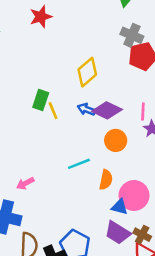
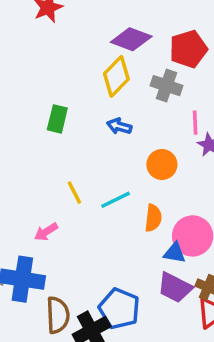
gray cross: (132, 35) -> (166, 86), moved
purple diamond: (107, 110) -> (131, 39), moved
yellow line: (53, 111) -> (74, 193), moved

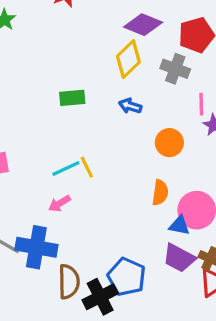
green rectangle: (57, 119) -> (72, 98), turned 70
cyan line: (116, 200) -> (66, 168), moved

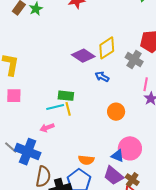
purple diamond: (143, 25) -> (83, 56), moved
green rectangle: (72, 98) -> (66, 96), moved
orange circle: (169, 143) -> (116, 112), moved
orange semicircle: (160, 193) -> (86, 160), moved, turned 77

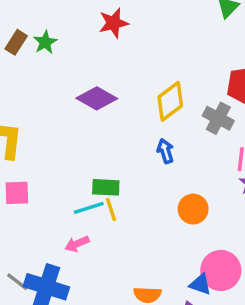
purple diamond: (83, 56) -> (97, 98), moved
blue arrow: (102, 77) -> (165, 151), turned 48

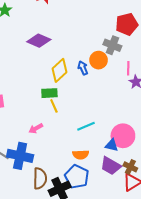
yellow diamond: (170, 101) -> (59, 70), moved
cyan line: (89, 208) -> (86, 126), moved
orange circle: (193, 209) -> (99, 60), moved

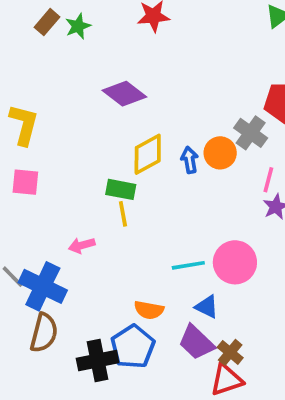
cyan line: (86, 126) -> (188, 265), moved
pink circle: (123, 136) -> (235, 262), moved
brown semicircle: (40, 178) -> (44, 333), moved

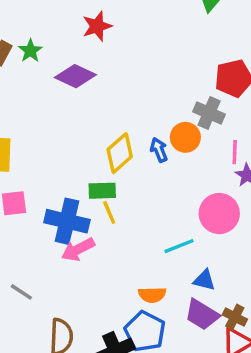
purple diamond: (124, 94) -> (75, 76), moved
pink arrow: (82, 245) -> (78, 249), size x1.4
pink circle: (235, 262) -> (219, 214), moved
blue cross: (43, 286) -> (67, 221), moved

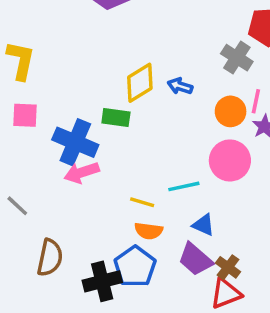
orange circle: (185, 137) -> (231, 111), moved
blue arrow: (159, 150) -> (180, 86), turned -60
yellow line: (109, 212) -> (142, 202), moved, turned -60

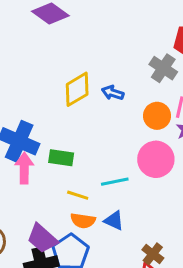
green rectangle: (116, 118) -> (61, 158), moved
pink arrow: (82, 173) -> (24, 168), turned 108
blue triangle: (203, 225) -> (114, 221), moved
purple trapezoid: (195, 259) -> (42, 238), moved

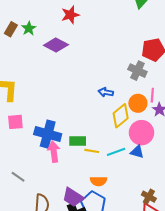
yellow diamond: (77, 89) -> (121, 116), moved
yellow line: (78, 195) -> (92, 151), moved
blue triangle: (114, 221) -> (137, 152), moved

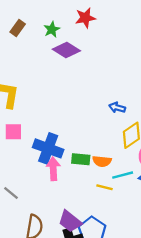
green star: (29, 28) -> (52, 29), moved
yellow line: (92, 151) -> (104, 187), moved
orange semicircle: (99, 181) -> (102, 161), moved

